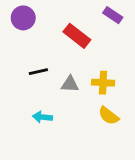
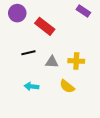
red rectangle: (77, 36) -> (45, 26), moved
yellow semicircle: (109, 116) -> (67, 86), moved

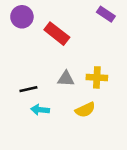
black line: (28, 53) -> (28, 89), moved
yellow semicircle: (67, 86) -> (85, 110), turned -63

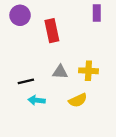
purple rectangle: (106, 14) -> (97, 13), turned 56
red rectangle: (57, 34) -> (52, 31), turned 40

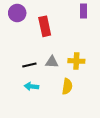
black line: (26, 81) -> (29, 65), moved
yellow semicircle: (78, 100) -> (67, 86), turned -56

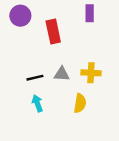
purple rectangle: (83, 11) -> (90, 13), moved
cyan arrow: (31, 86) -> (37, 103), turned 64

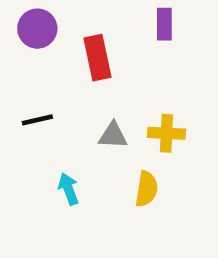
black line: (35, 78) -> (37, 120), moved

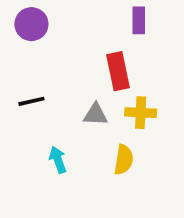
red rectangle: (97, 58) -> (118, 71), moved

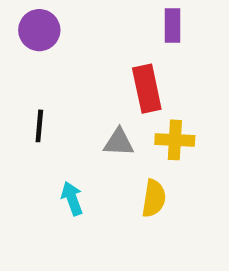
black line: (31, 101) -> (39, 126), turned -72

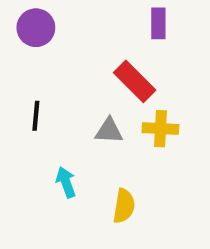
red rectangle: (147, 89) -> (135, 81), turned -33
yellow semicircle: (154, 198) -> (124, 206), moved

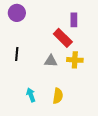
purple rectangle: (158, 23) -> (74, 20), moved
cyan arrow: (66, 182) -> (31, 95), moved

